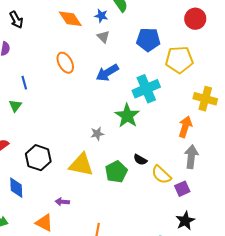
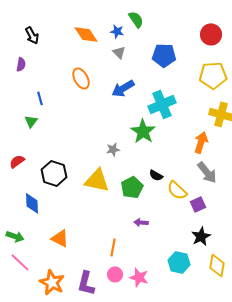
yellow pentagon: (179, 60) -> (213, 75), moved
gray arrow: (191, 157) -> (207, 172), turned 135
purple arrow: (62, 202) -> (141, 222), moved

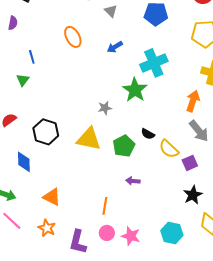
blue arrow: (123, 88) -> (115, 47), size x0.7
cyan hexagon: (179, 262) -> (172, 233), moved
orange star: (52, 282) -> (47, 228), moved, size x0.7

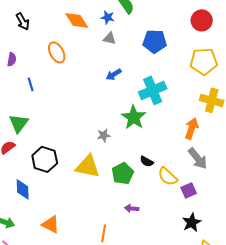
gray triangle: (111, 11) -> (110, 38), turned -32
purple semicircle: (13, 23) -> (12, 59), moved
orange ellipse: (73, 37) -> (57, 52), moved
green triangle: (23, 80) -> (19, 123), moved, size x1.5

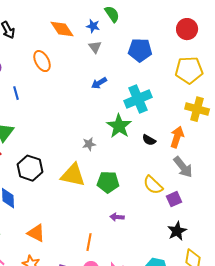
gray triangle: (110, 38) -> (95, 47), turned 40
black semicircle: (147, 161) -> (149, 140), moved
green pentagon: (123, 173) -> (108, 182), turned 30

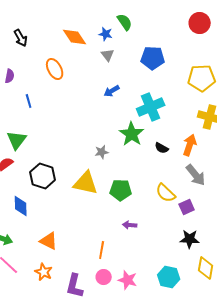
red circle: (187, 29) -> (200, 23), moved
black star: (177, 231) -> (190, 239), turned 30

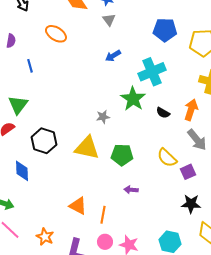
blue pentagon: (153, 58) -> (165, 30), moved
orange ellipse: (55, 69) -> (56, 34), turned -30
orange triangle: (49, 241) -> (78, 206), moved

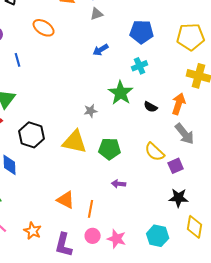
gray triangle: (109, 20) -> (97, 14), turned 48
blue pentagon: (165, 30) -> (142, 32), moved
cyan cross: (152, 72) -> (140, 66), size x0.6

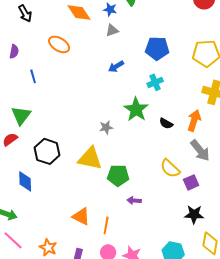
green pentagon: (110, 149) -> (118, 175), moved

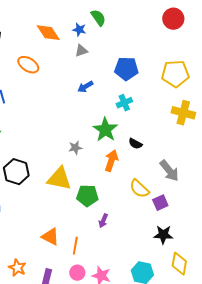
orange arrow: (194, 120) -> (111, 161), moved
purple arrow: (134, 200) -> (103, 221), turned -72

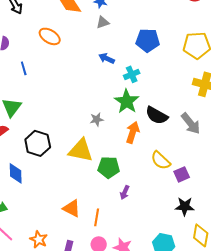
blue arrow: (85, 87) -> (107, 58), turned 56
cyan cross: (124, 103) -> (132, 74), moved
black semicircle: (135, 144) -> (157, 115), size x1.6
gray arrow: (169, 171) -> (191, 123), moved

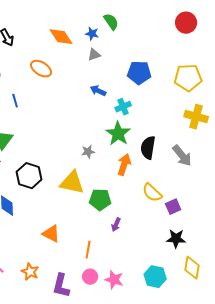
black semicircle: (157, 115) -> (148, 148), turned 70
orange triangle: (72, 208) -> (51, 234), moved

